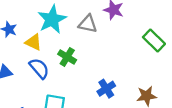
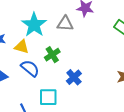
green cross: (67, 57) -> (52, 55), turned 35
blue cross: (106, 89) -> (74, 77), moved

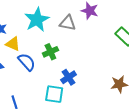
yellow triangle: (22, 47) -> (13, 44), moved
cyan square: (48, 97) -> (54, 94), moved

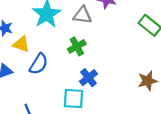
green cross: (50, 52) -> (77, 46), moved
blue semicircle: (27, 62) -> (39, 64), turned 78

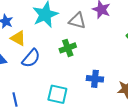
blue cross: (89, 78) -> (95, 79), moved, turned 35

